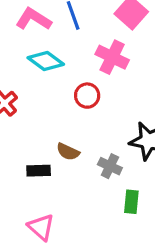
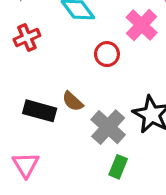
gray cross: (110, 166) -> (108, 127), size x1.5
black rectangle: (39, 171) -> (40, 111), size x1.4

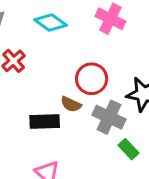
red circle: (107, 54) -> (92, 79), moved, size x1.4
green rectangle: (118, 167) -> (129, 149), turned -48

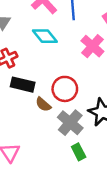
black rectangle: (45, 122) -> (23, 85), moved

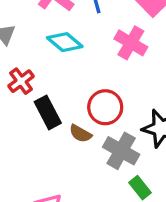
black rectangle: (23, 85) -> (48, 112), turned 60

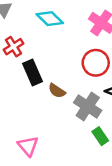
red circle: (105, 107) -> (96, 63), moved

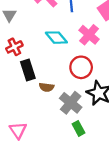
cyan diamond: (50, 19) -> (56, 38), moved
brown semicircle: (57, 91) -> (47, 87), turned -32

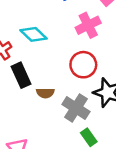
pink cross: (89, 35) -> (88, 25), turned 30
cyan diamond: (56, 38) -> (34, 34), moved

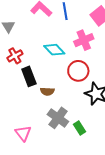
cyan diamond: (34, 34) -> (54, 50), moved
gray cross: (76, 108) -> (58, 118), moved

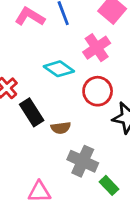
green rectangle: (79, 128) -> (109, 185), moved
pink triangle: (23, 133) -> (39, 192), turned -42

